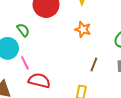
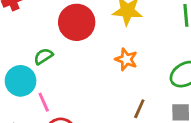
green semicircle: (23, 30) -> (43, 56), turned -88

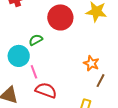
orange star: (126, 59) -> (91, 63), moved

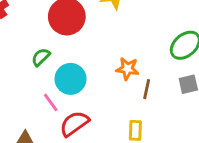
cyan circle: (19, 56) -> (70, 79), moved
red semicircle: (46, 90) -> (74, 124), turned -40

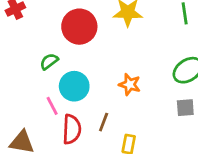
brown line: (147, 89) -> (104, 122), moved
red semicircle: (74, 124) -> (72, 129), turned 120

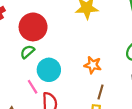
red circle: (79, 27) -> (33, 27), moved
brown line: (104, 122) -> (101, 92), moved

